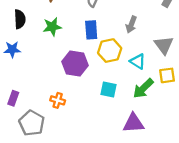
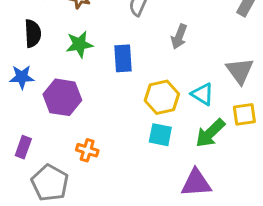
gray arrow: (131, 25) -> (179, 37), moved
blue rectangle: (91, 30) -> (123, 58), moved
yellow hexagon: (110, 51) -> (162, 97), moved
purple hexagon: (75, 64) -> (62, 97), moved

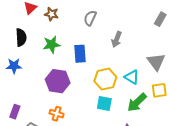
purple hexagon: (62, 97) -> (58, 81), moved

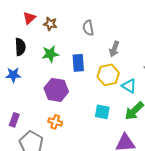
gray semicircle: (90, 18) -> (88, 28), turned -35
yellow hexagon: (105, 79) -> (108, 75), moved

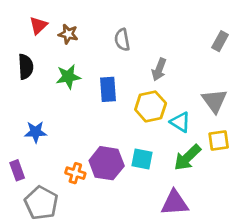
blue star: (13, 75) -> (36, 132), moved
purple hexagon: (56, 90) -> (107, 163), moved
purple rectangle: (14, 120) -> (17, 170), turned -40

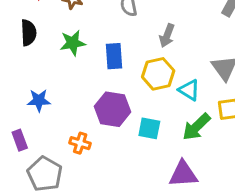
purple hexagon: (107, 163) -> (112, 109), moved

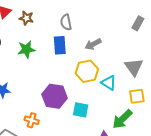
gray arrow: (167, 36) -> (93, 44), turned 42
blue rectangle: (114, 56) -> (60, 45), moved
green arrow: (196, 127) -> (122, 119), moved

